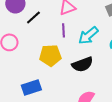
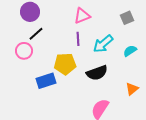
black line: (33, 17) -> (36, 34), moved
blue rectangle: (31, 87) -> (46, 81), moved

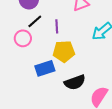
purple line: (78, 39) -> (57, 26), moved
black semicircle: (97, 73) -> (75, 82), moved

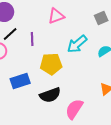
yellow pentagon: (64, 51) -> (51, 64), moved

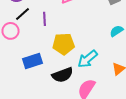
cyan arrow: (77, 44) -> (88, 59), moved

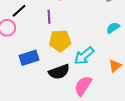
purple line: (44, 19) -> (49, 17), moved

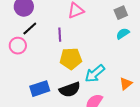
cyan semicircle: (113, 28) -> (123, 34), moved
blue rectangle: (29, 58) -> (40, 89), moved

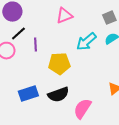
purple line: (60, 35) -> (35, 45), moved
cyan arrow: (95, 74) -> (86, 42), moved

